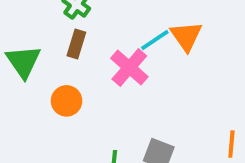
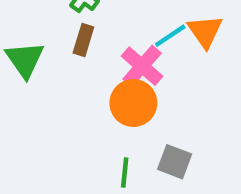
orange circle: (67, 101) -> (133, 103), moved, size x1.4

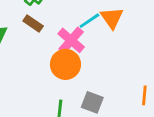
brown rectangle: (83, 40) -> (33, 23), turned -72

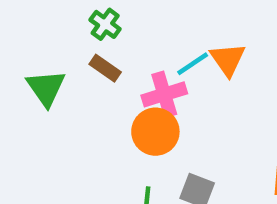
pink cross: (71, 40) -> (164, 94), turned 32

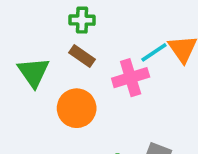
green cross: (105, 24) -> (82, 20), turned -35
orange circle: (155, 132) -> (77, 108), moved

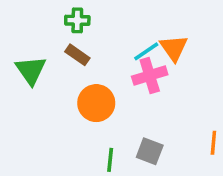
pink cross: (131, 78) -> (150, 75), moved
orange circle: (77, 108) -> (96, 103), moved

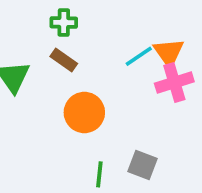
pink cross: (150, 75) -> (174, 82), moved

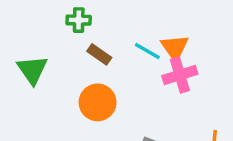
cyan line: (139, 56) -> (147, 51), turned 64
brown rectangle: (64, 60) -> (99, 54), moved

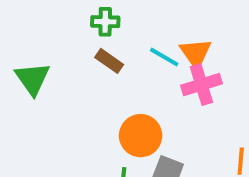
green cross: (79, 20) -> (105, 22), moved
orange circle: (98, 102) -> (141, 136), moved

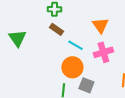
cyan line: (164, 57) -> (75, 45), moved
pink cross: (201, 85) -> (103, 52), moved

